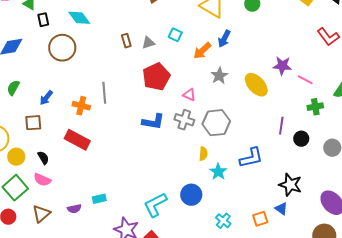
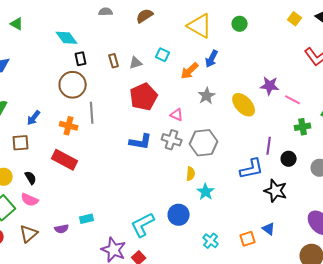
black rectangle: (43, 20) -> (81, 59), moved
brown circle: (62, 48) -> (73, 85), moved
blue L-shape: (251, 158) -> (252, 169), moved
black star: (290, 185) -> (276, 191), moved

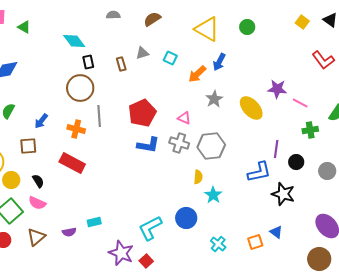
gray triangle: (136, 63) -> (142, 53), moved
red pentagon: (144, 97) -> (142, 113), moved

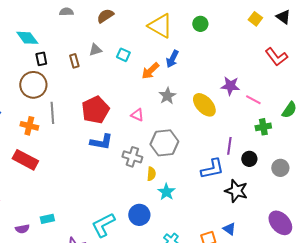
gray cross: (179, 143) -> (132, 157), moved

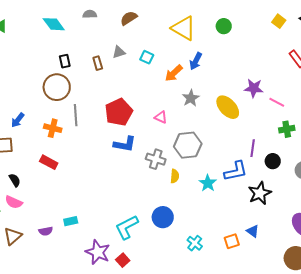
cyan diamond: (27, 38) -> (54, 24), moved
red rectangle: (25, 160) -> (49, 162), size x0.7
black star: (236, 191) -> (260, 193), turned 30
cyan star: (166, 192) -> (208, 183), moved

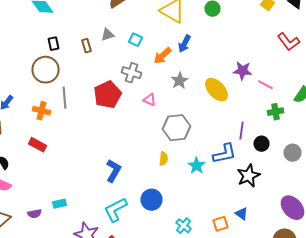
blue L-shape: (125, 144) -> (114, 171), moved, turned -70
gray cross: (156, 159) -> (132, 73), moved

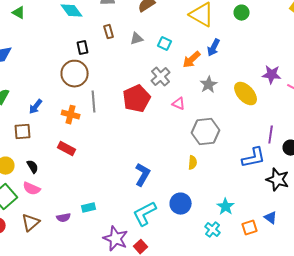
brown rectangle: (86, 46) -> (109, 32), moved
gray cross: (132, 73) -> (161, 77), turned 30
cyan star: (196, 166) -> (226, 207), moved
black star: (248, 176) -> (278, 180), turned -30

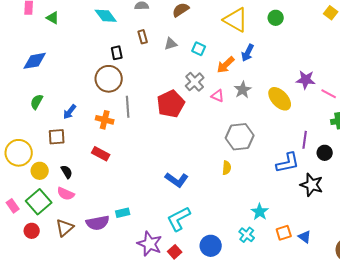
pink triangle: (179, 104) -> (218, 96), moved
blue L-shape: (143, 175) -> (177, 180), turned 95
blue circle: (181, 204) -> (211, 246), moved
purple semicircle: (64, 218) -> (98, 223), size x1.6
blue triangle: (271, 218) -> (305, 237), moved

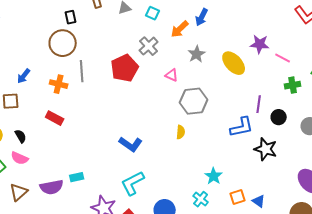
pink triangle: (218, 96) -> (172, 75), moved

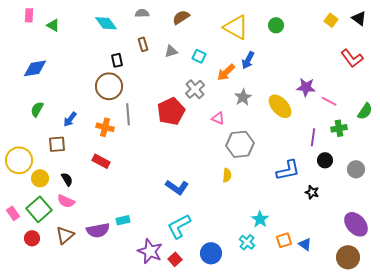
purple line: (259, 104) -> (313, 137), moved
black star: (266, 149) -> (312, 192), size x0.6

